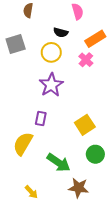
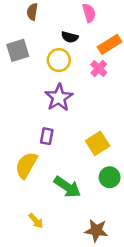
brown star: (79, 188) -> (96, 230), moved

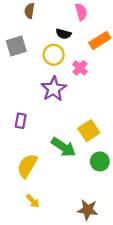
pink cross: (99, 69) -> (80, 68), moved
purple rectangle: (47, 136) -> (21, 121), moved
yellow semicircle: (26, 165) -> (27, 166), moved
green arrow: (67, 187) -> (64, 147), moved

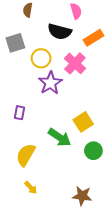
black semicircle: (64, 34) -> (60, 32), size x1.6
yellow circle: (54, 55) -> (41, 58), moved
pink cross: (80, 68) -> (75, 63), size x1.5

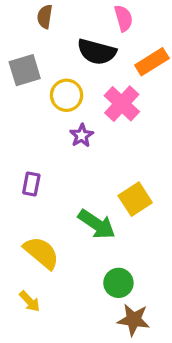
purple star: (50, 83) -> (82, 135), size x0.6
green circle: (93, 151) -> (118, 283), moved
yellow semicircle: (26, 155) -> (41, 253), turned 100
yellow arrow: (31, 188) -> (30, 301), moved

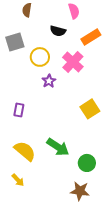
black semicircle: (97, 52) -> (58, 31), size x0.7
yellow square: (135, 199) -> (90, 109), moved
green arrow: (97, 224) -> (58, 147), moved
green circle: (118, 283) -> (87, 163), moved

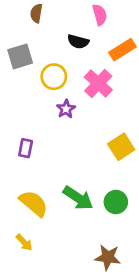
green circle: (87, 163) -> (116, 202), moved

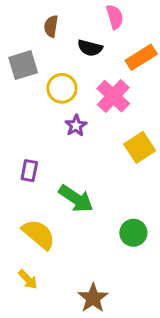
brown semicircle: (36, 13) -> (51, 26), moved
yellow square: (121, 147) -> (140, 147), moved
green arrow: (78, 198) -> (76, 199), moved
brown star: (108, 257) -> (93, 298), moved, turned 30

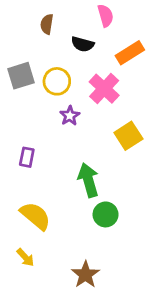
gray square: (23, 65) -> (21, 76), moved
green arrow: (76, 199) -> (88, 180), moved, turned -140
green circle: (133, 233) -> (106, 214), moved

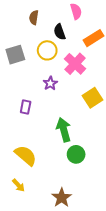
black semicircle: (83, 44) -> (60, 32), turned 56
yellow circle: (57, 81) -> (47, 50), moved
purple rectangle: (27, 157) -> (26, 107), moved

